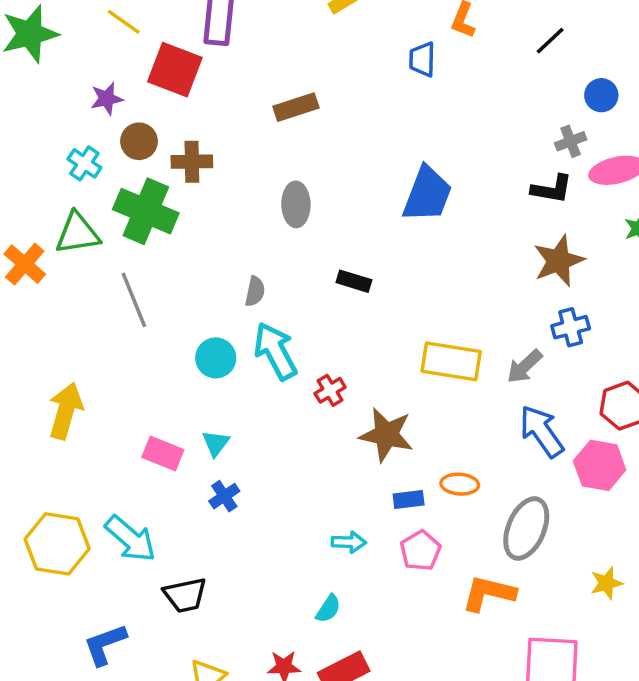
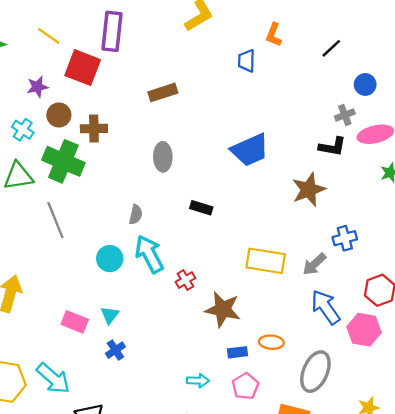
blue trapezoid: (427, 194) -> (250, 150), turned 45
brown star: (559, 261) -> (309, 190), moved

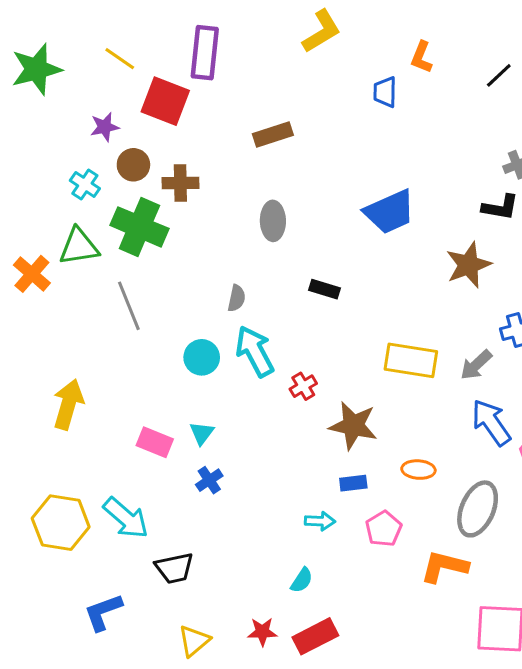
blue rectangle: (237, 352) -> (353, 483), moved

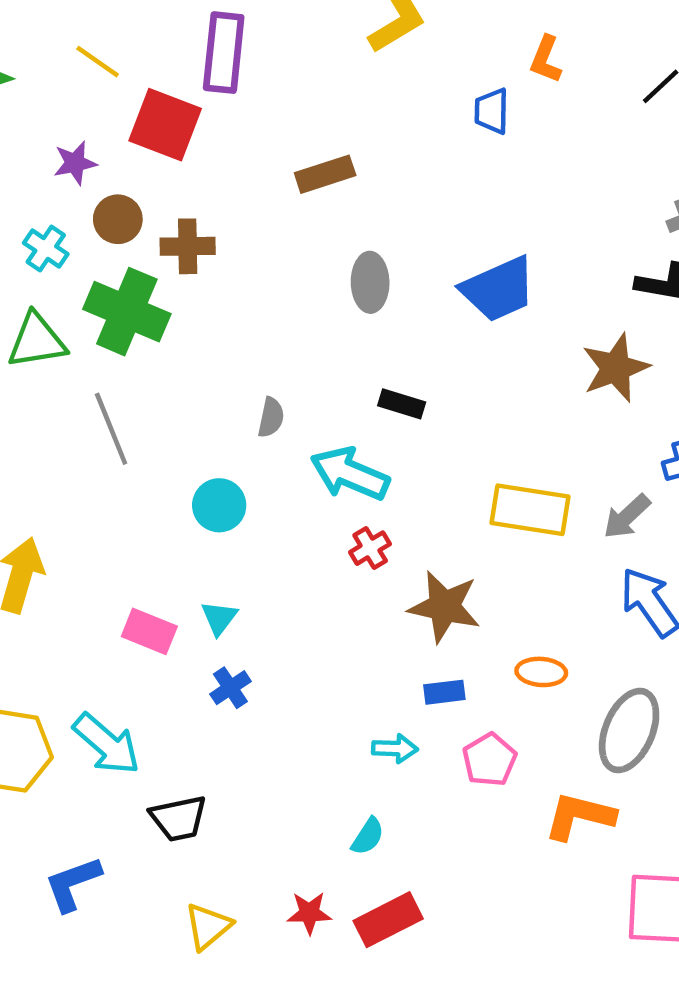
gray ellipse: (273, 221) -> (370, 282), moved
cyan arrow: (255, 351) -> (350, 474), moved, turned -39

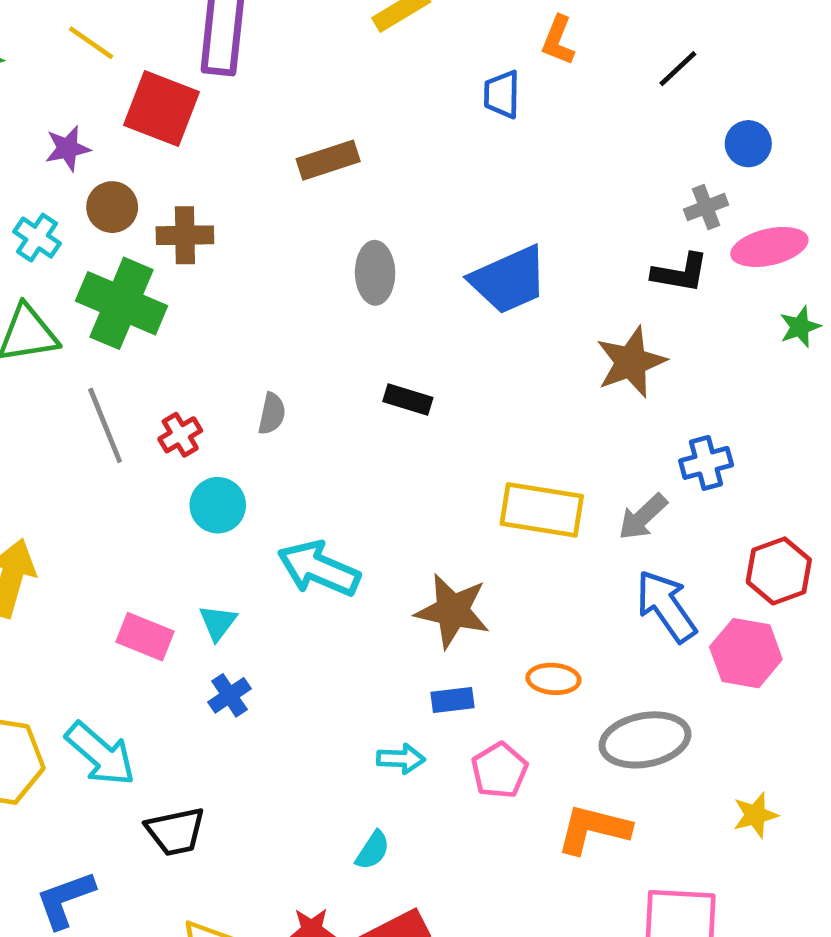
cyan arrow: (350, 474) -> (319, 569), moved
red cross: (370, 548) -> (180, 435), moved
gray ellipse: (629, 730) -> (645, 740), turned 56

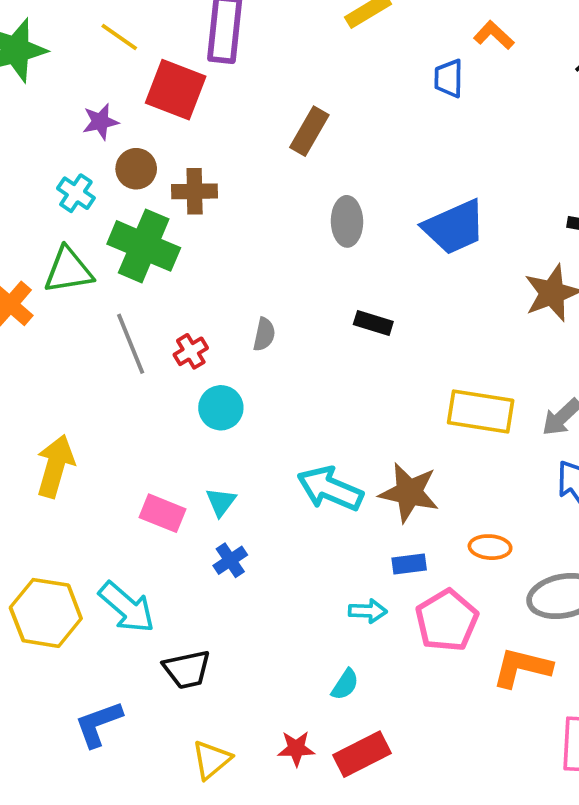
orange L-shape: (558, 40) -> (494, 35), turned 111
brown rectangle: (328, 160) -> (309, 131), turned -42
cyan arrow: (319, 569) -> (330, 489), moved
pink pentagon: (499, 770) -> (447, 620), size x1.4

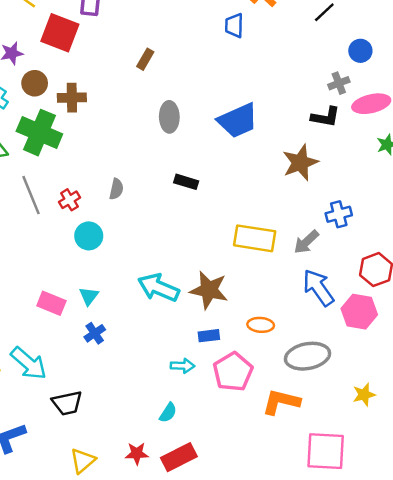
brown rectangle: (309, 131) -> (145, 59), size x0.7

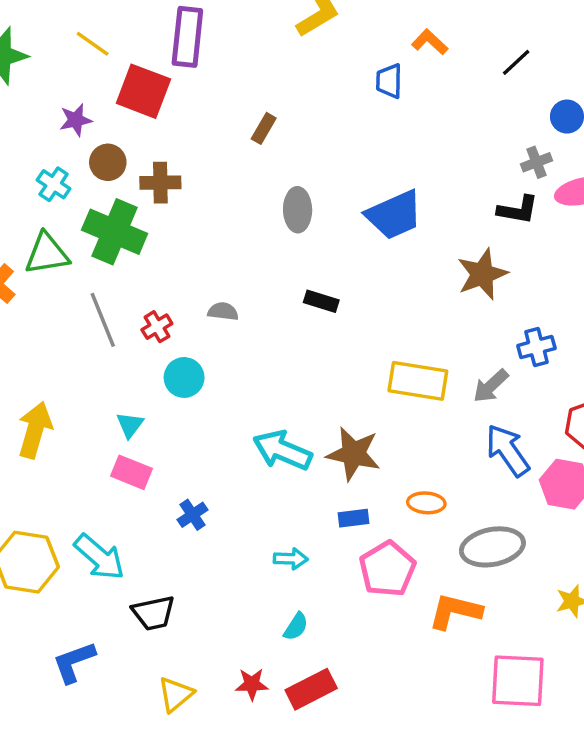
gray semicircle: (116, 189) -> (223, 311), turned -95
cyan triangle: (89, 296) -> (130, 425), moved
cyan arrow: (182, 366) -> (291, 559), moved

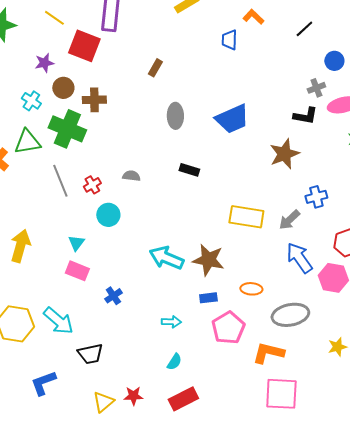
pink square: (518, 681) -> (281, 394), moved
red star: (252, 684) -> (133, 396), moved

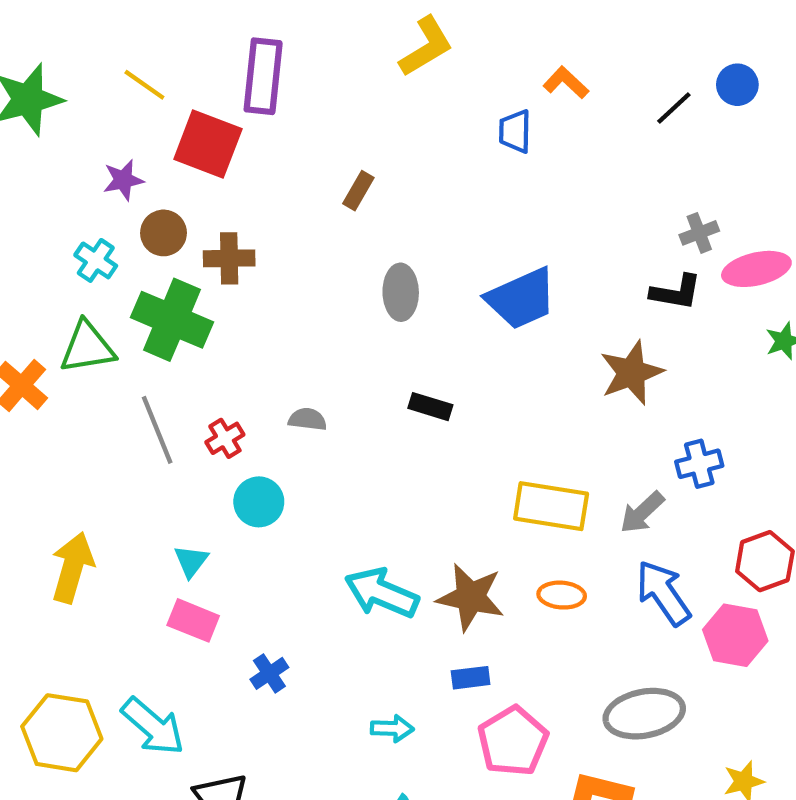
blue circle: (334, 61) -> (737, 85), moved
orange ellipse: (251, 289) -> (562, 595), moved

